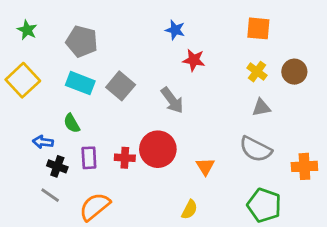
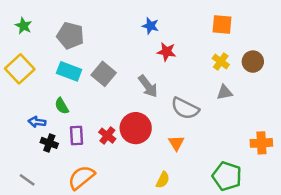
gray semicircle: (256, 149) -> (185, 108), moved
red cross: (125, 158) -> (107, 136), turned 35
gray line: (50, 195) -> (27, 180), moved

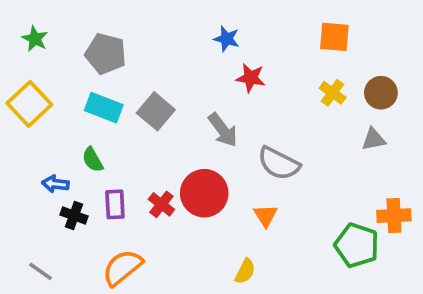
gray triangle: (224, 92) -> (373, 139), moved
green pentagon: (227, 176) -> (357, 245), moved

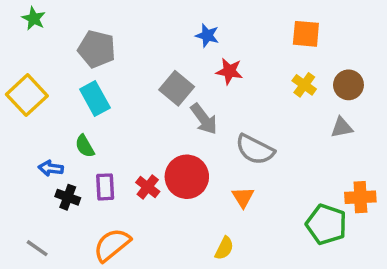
green star: (35, 39) -> (34, 18), moved
cyan rectangle: (104, 108) -> (95, 98), turned 40
gray square: (156, 111) -> (177, 88), moved

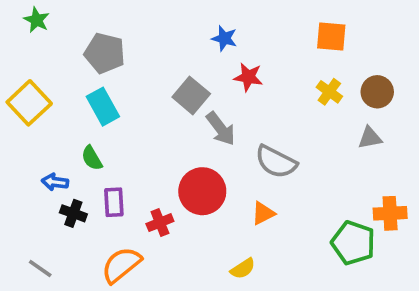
red cross: (148, 187) -> (160, 223), moved, turned 30
orange triangle: (243, 197) -> (263, 213), turned 35
yellow semicircle: (224, 248) -> (243, 269), turned 30

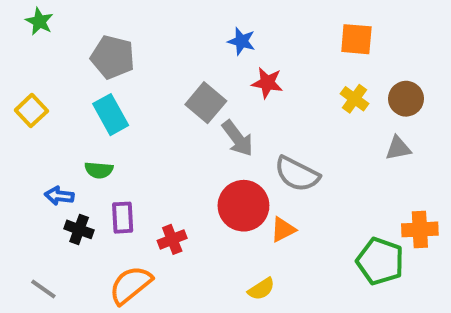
yellow square: (29, 103) -> (31, 111), size x0.7
green semicircle: (92, 158) -> (99, 170), turned -55
red circle: (202, 191) -> (243, 206), moved

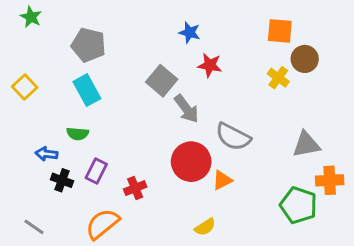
brown circle: (406, 99) -> (305, 59), moved
gray triangle: (398, 148) -> (306, 145), moved, size x1.4
purple rectangle: (123, 218) -> (96, 171), turned 30

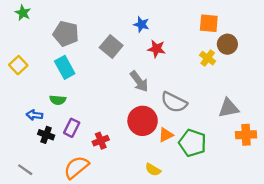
gray square: (162, 81) -> (111, 46), moved
green pentagon: (298, 205) -> (193, 143), moved
yellow semicircle: (205, 227) -> (153, 170), turned 63

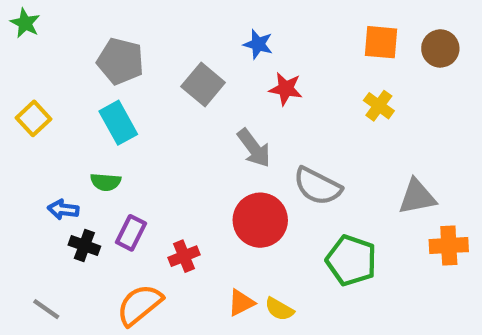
green star: (23, 13) -> (25, 23), moved
brown circle: (227, 44) -> (440, 48), moved
orange triangle: (166, 135) -> (241, 303), moved

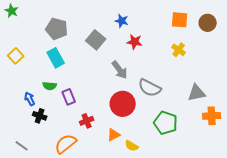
blue arrow: (63, 210) -> (30, 99), turned 56
purple rectangle: (131, 233) -> (69, 97), moved, turned -49
orange triangle: (241, 303) -> (114, 135), moved

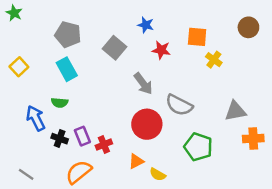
orange square: (180, 20) -> (197, 37), moved
purple rectangle: (69, 97) -> (82, 136), moved
blue arrow: (30, 99) -> (36, 118), size x1.5
black cross: (40, 116) -> (60, 139), moved

